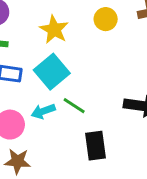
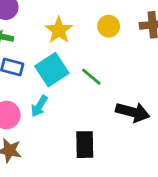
green line: (74, 106) -> (91, 77), moved
cyan arrow: (43, 111) -> (39, 106), turned -45

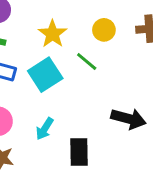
green line: (91, 77) -> (87, 61), moved
cyan arrow: (39, 106) -> (45, 129), moved

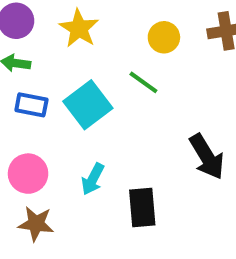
yellow star: (53, 34) -> (79, 28), moved
black arrow: (129, 119) -> (207, 157), turned 48

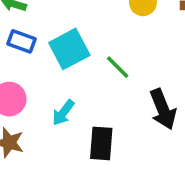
green line: (143, 82) -> (118, 67), moved

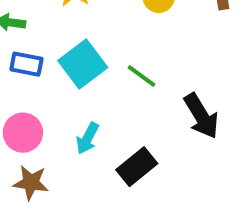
black rectangle: (101, 143) -> (137, 167), turned 56

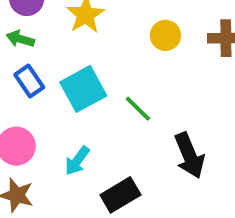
blue rectangle: (26, 64) -> (29, 81), turned 36

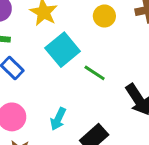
cyan square: (83, 89) -> (63, 50), moved

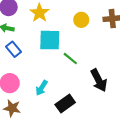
cyan square: (63, 50) -> (50, 40), turned 35

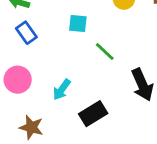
cyan square: (50, 40) -> (78, 24), size x0.6
brown star: (12, 108) -> (31, 127), moved

